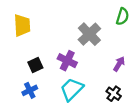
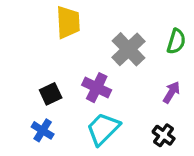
green semicircle: (122, 16) -> (176, 41), moved
yellow trapezoid: (22, 25) -> (68, 22), moved
blue cross: (30, 90) -> (43, 130), turned -32

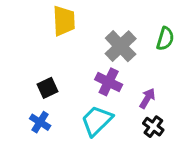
purple cross: (97, 88) -> (109, 82), moved
purple arrow: (171, 92) -> (147, 98), moved

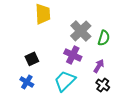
green semicircle: (165, 39) -> (104, 38), moved

